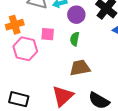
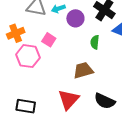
pink square: (48, 34) -> (49, 40), turned 32
green semicircle: (75, 39) -> (95, 42), moved

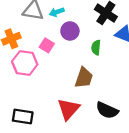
purple circle: (75, 18) -> (70, 31), moved
brown trapezoid: (83, 70) -> (84, 78), turned 125

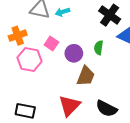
purple circle: (70, 31) -> (74, 53), moved

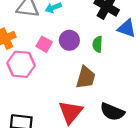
purple circle: (74, 53) -> (69, 40), moved

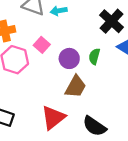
purple circle: (69, 40) -> (69, 58), moved

